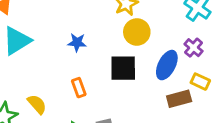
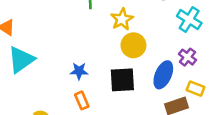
blue star: (77, 42) -> (79, 71), moved

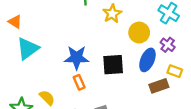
yellow circle: (133, 45) -> (139, 33), moved
blue star: (79, 71) -> (77, 58), size x1.6

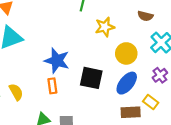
purple cross: (168, 45) -> (160, 75), moved

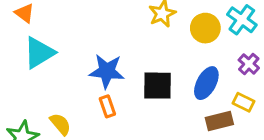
yellow circle: (126, 53) -> (205, 28), moved

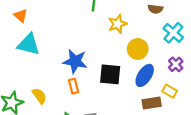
yellow circle: (205, 28) -> (138, 49), moved
cyan triangle: (39, 53) -> (29, 44), turned 40

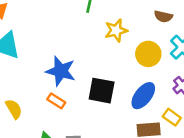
yellow circle: (138, 49) -> (148, 54), moved
orange rectangle: (74, 86) -> (56, 101), turned -48

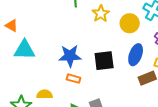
yellow semicircle: (14, 109) -> (45, 94), turned -42

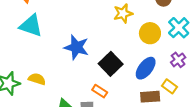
black square: (104, 61) -> (111, 64), turned 35
orange rectangle: (73, 79) -> (100, 91), moved

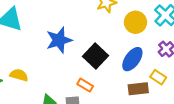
blue star: (76, 47) -> (59, 40), turned -30

